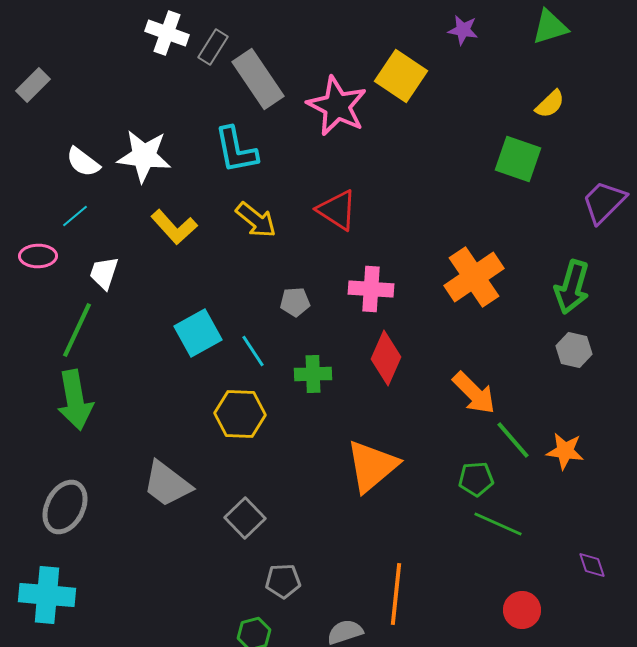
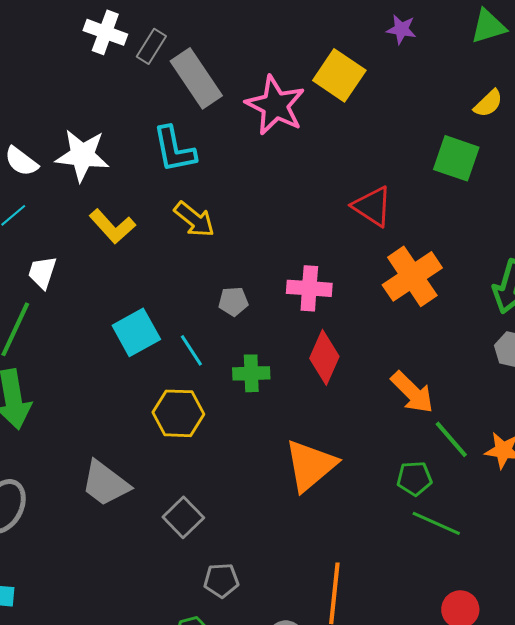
red triangle: (337, 210) -> (372, 206), moved

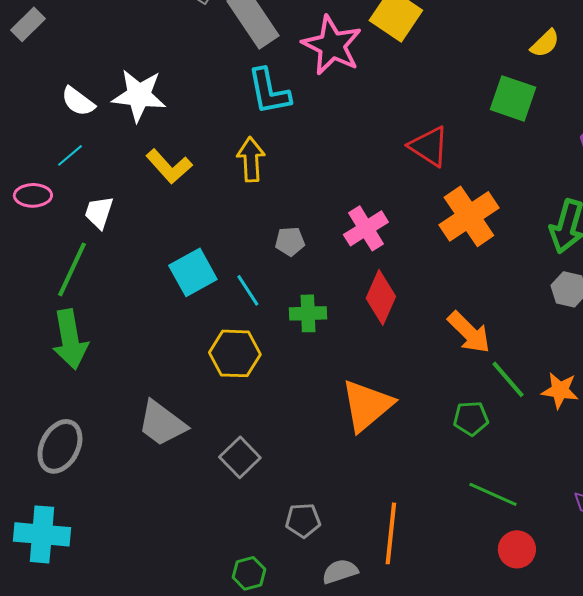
cyan L-shape: (174, 149) -> (269, 91), moved
yellow arrow: (194, 219) -> (251, 159), turned -132
pink cross: (309, 288) -> (366, 228), turned -36
green line: (436, 523) -> (493, 494), moved
gray pentagon: (221, 580) -> (303, 520), moved

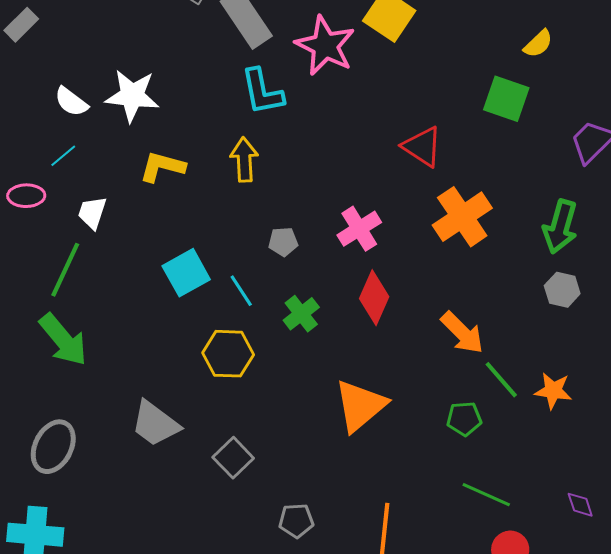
yellow L-shape: (169, 166) -> (162, 167), turned 147
green cross: (308, 313) -> (301, 314), turned -36
green arrow: (70, 339) -> (63, 340), turned -30

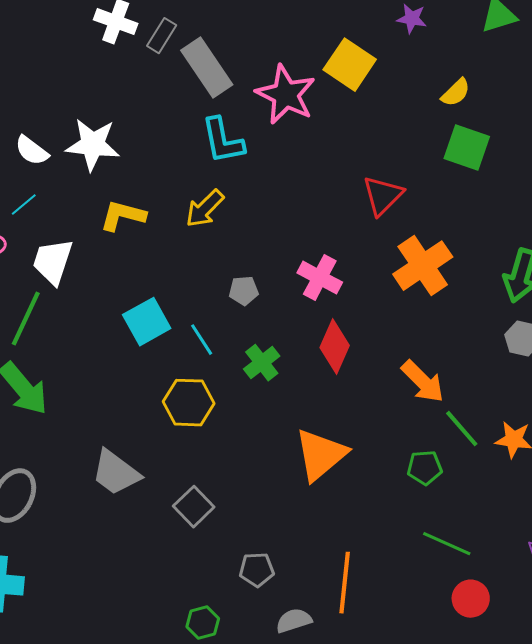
yellow semicircle: (538, 44) -> (456, 93), moved
red triangle: (422, 147) -> (383, 196), turned 42
yellow arrow: (244, 160) -> (205, 209), turned -132
white trapezoid: (92, 213) -> (53, 262), size x1.4
pink cross: (359, 229) -> (320, 278), turned -30

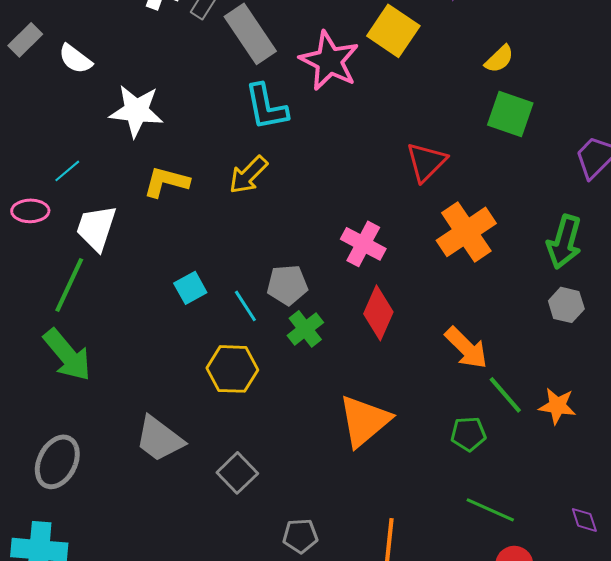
white semicircle: (32, 151) -> (75, 59), moved
gray pentagon: (244, 291) -> (287, 285), moved, size x1.4
cyan square: (147, 322) -> (190, 288), size x0.7

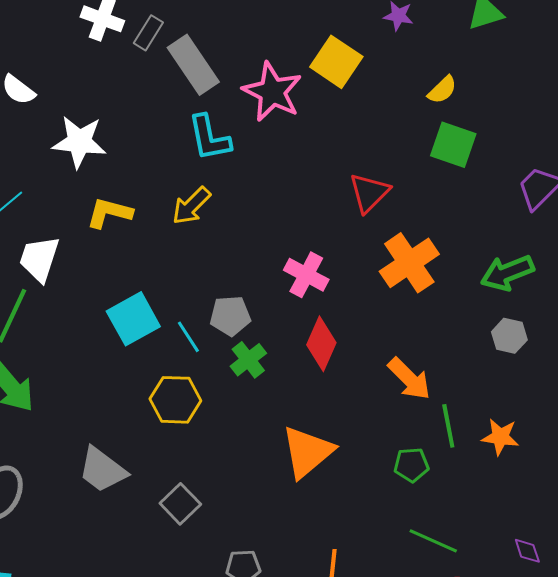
green arrow: (564, 242) -> (507, 273), turned 52
cyan square: (190, 288) -> (133, 319), size x1.6
green line: (505, 395) -> (448, 426), turned 30

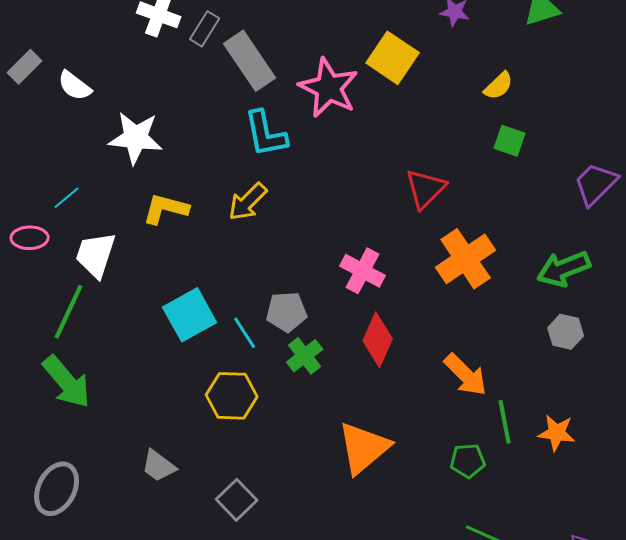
green square: (453, 145) -> (510, 141), size x0.7
gray trapezoid: (102, 470) -> (159, 466), size x0.7

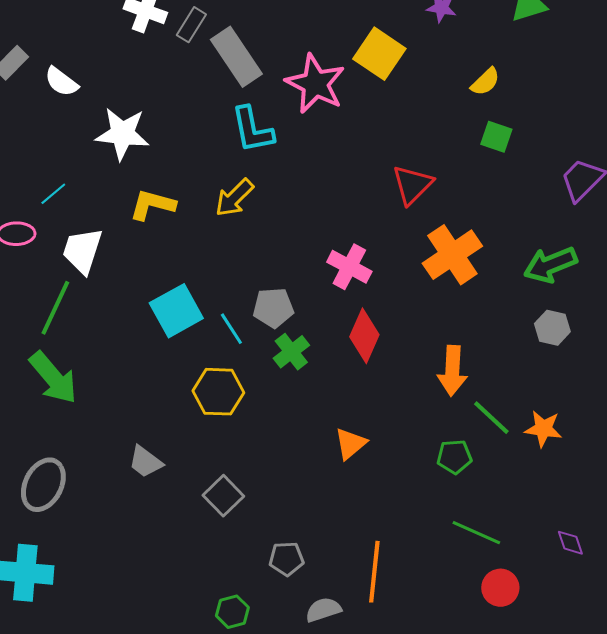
orange arrow: (466, 375) -> (452, 371), turned 48
green line: (505, 422) -> (491, 418), turned -36
orange triangle: (364, 448) -> (350, 444), size x0.6

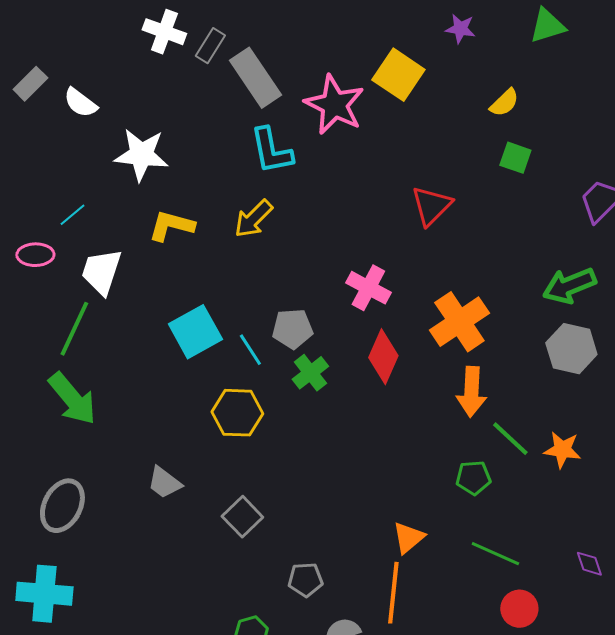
orange cross: (452, 255) -> (459, 322), moved
gray hexagon: (552, 328) -> (571, 349), size x1.4
orange triangle: (350, 444) -> (408, 538), moved

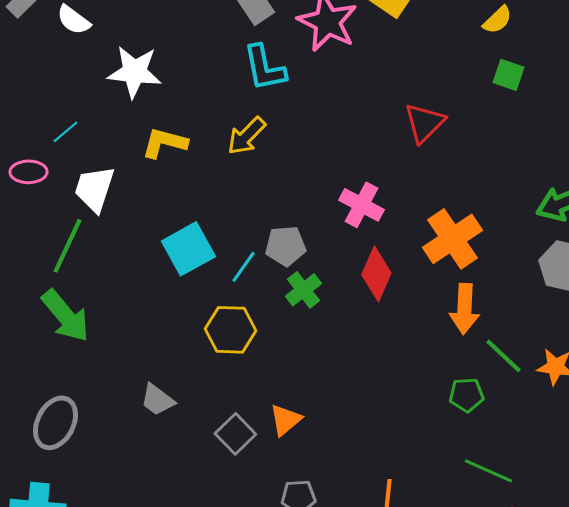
cyan line: (250, 350) -> (243, 267), turned 68
orange triangle: (408, 538) -> (285, 420), moved

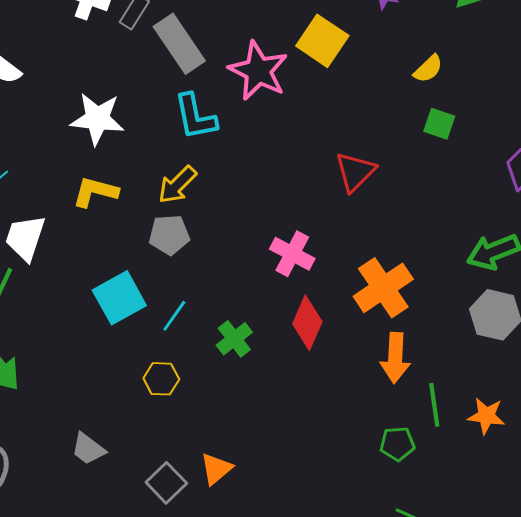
white star: (134, 72) -> (97, 119), moved
gray pentagon: (285, 246) -> (169, 235), moved
yellow hexagon: (230, 330) -> (161, 379), size x0.7
green line: (503, 356) -> (434, 405), turned 39

